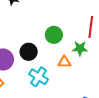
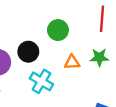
green star: (80, 48) -> (99, 57), moved

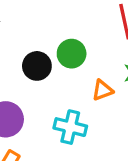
black circle: (28, 52) -> (37, 66), moved

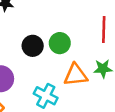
orange triangle: (102, 90) -> (76, 75), size x1.5

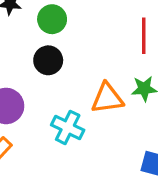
green circle: (60, 43) -> (52, 19), moved

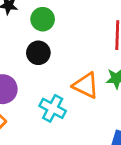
orange triangle: (107, 98) -> (86, 85), turned 32

